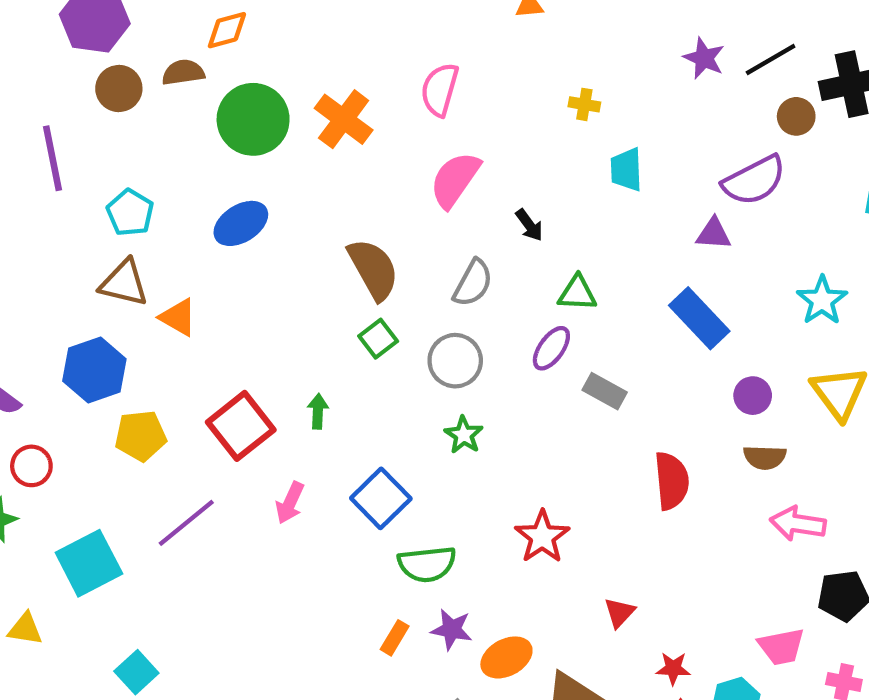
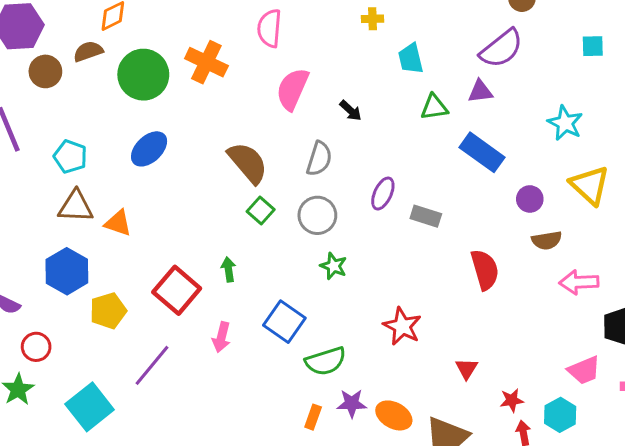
green triangle: (577, 293) -> (434, 107), moved
orange ellipse: (506, 657) -> (394, 415), turned 68

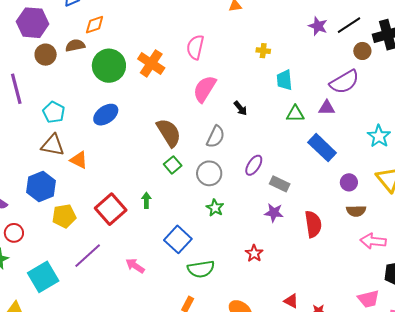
red star: (402, 326) -> (254, 253), size x0.7
pink arrow: (222, 337) -> (135, 266), moved, turned 102
red triangle: (467, 369) -> (291, 301), moved, turned -42
purple star: (352, 403) -> (274, 213), moved

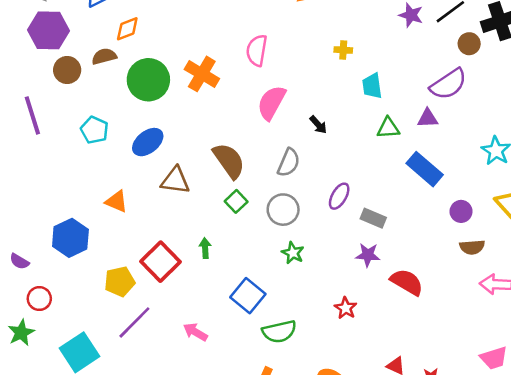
cyan pentagon: (54, 112) -> (94, 130), moved
brown triangle: (53, 145) -> (175, 180), moved
yellow pentagon: (64, 216) -> (120, 282), moved
red semicircle: (313, 224) -> (407, 282), moved, turned -48

